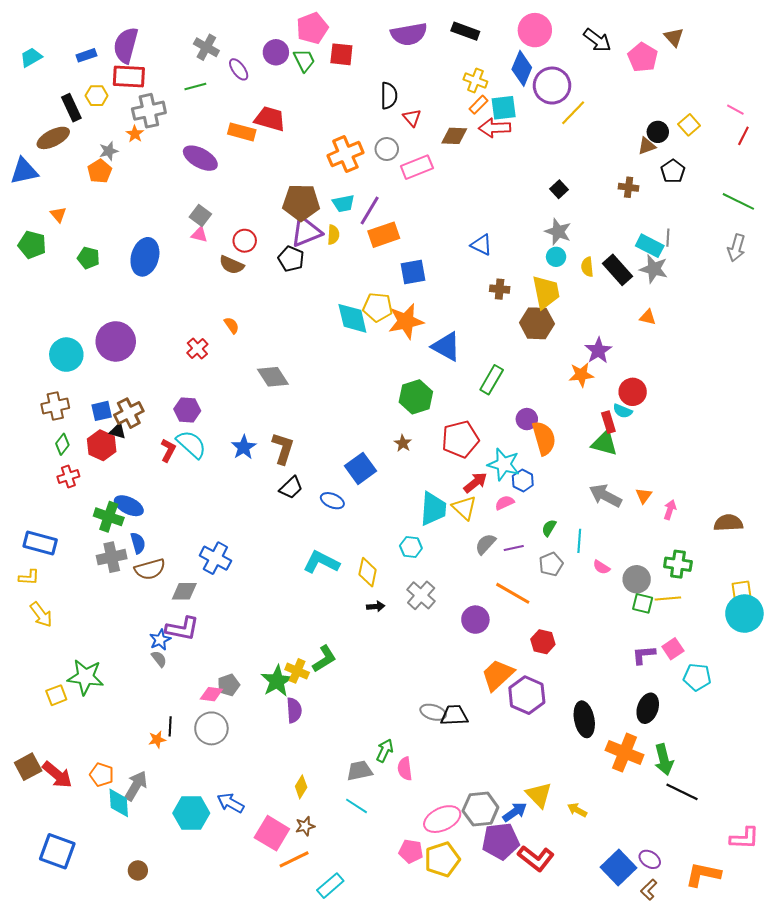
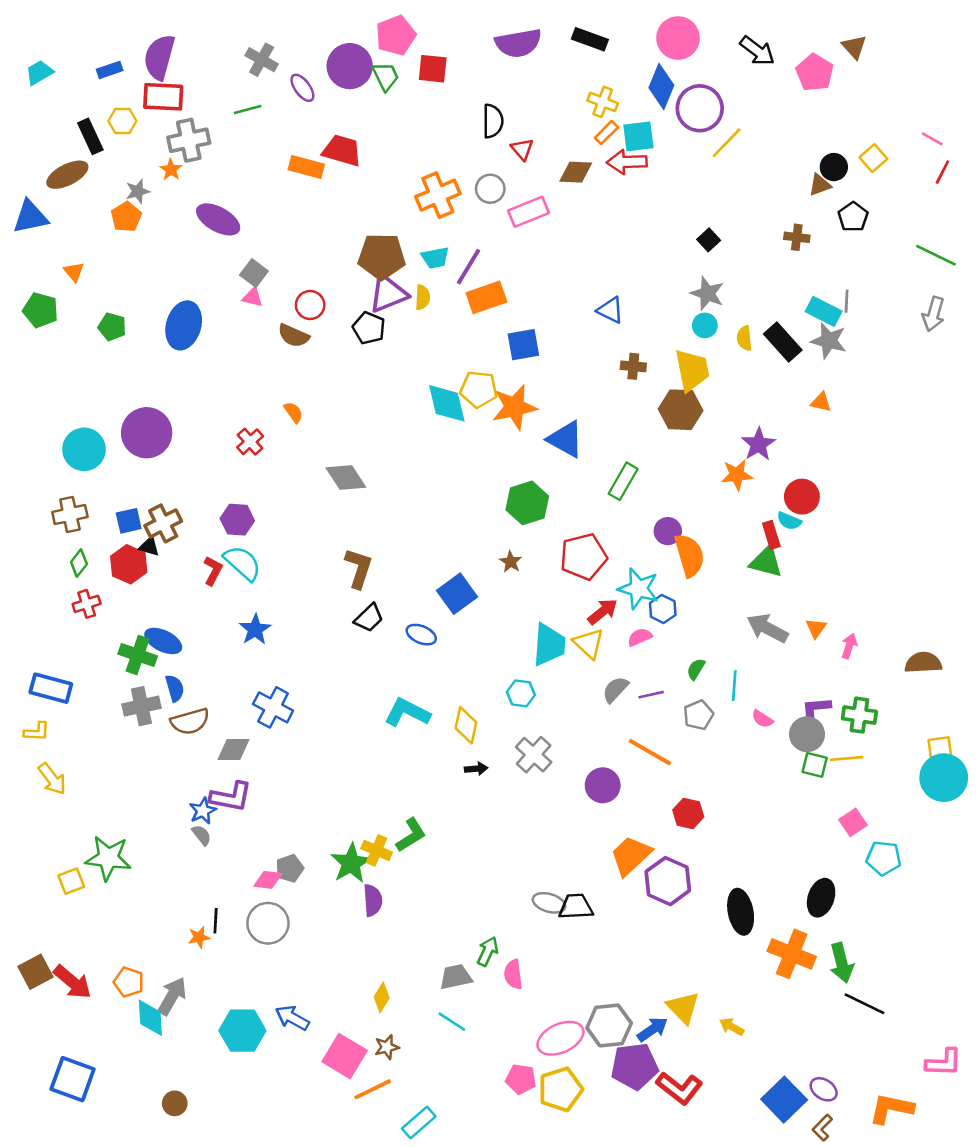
purple circle: (276, 52) -> (350, 66), size x1.4
purple ellipse: (200, 158) -> (218, 219), moved
blue star: (244, 447) -> (255, 629), moved
purple L-shape: (644, 655) -> (816, 709), moved

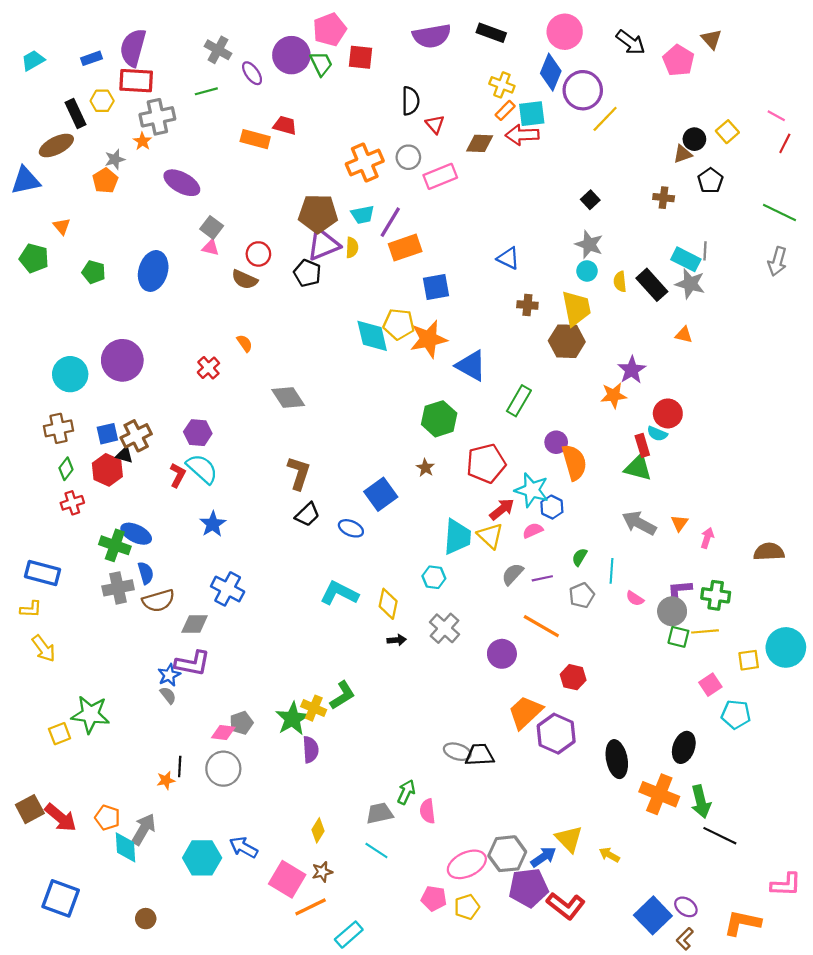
red trapezoid: (342, 150) -> (285, 125), size x0.7
yellow square: (940, 748) -> (749, 660), moved
yellow pentagon: (560, 1089) -> (467, 907), size x0.7

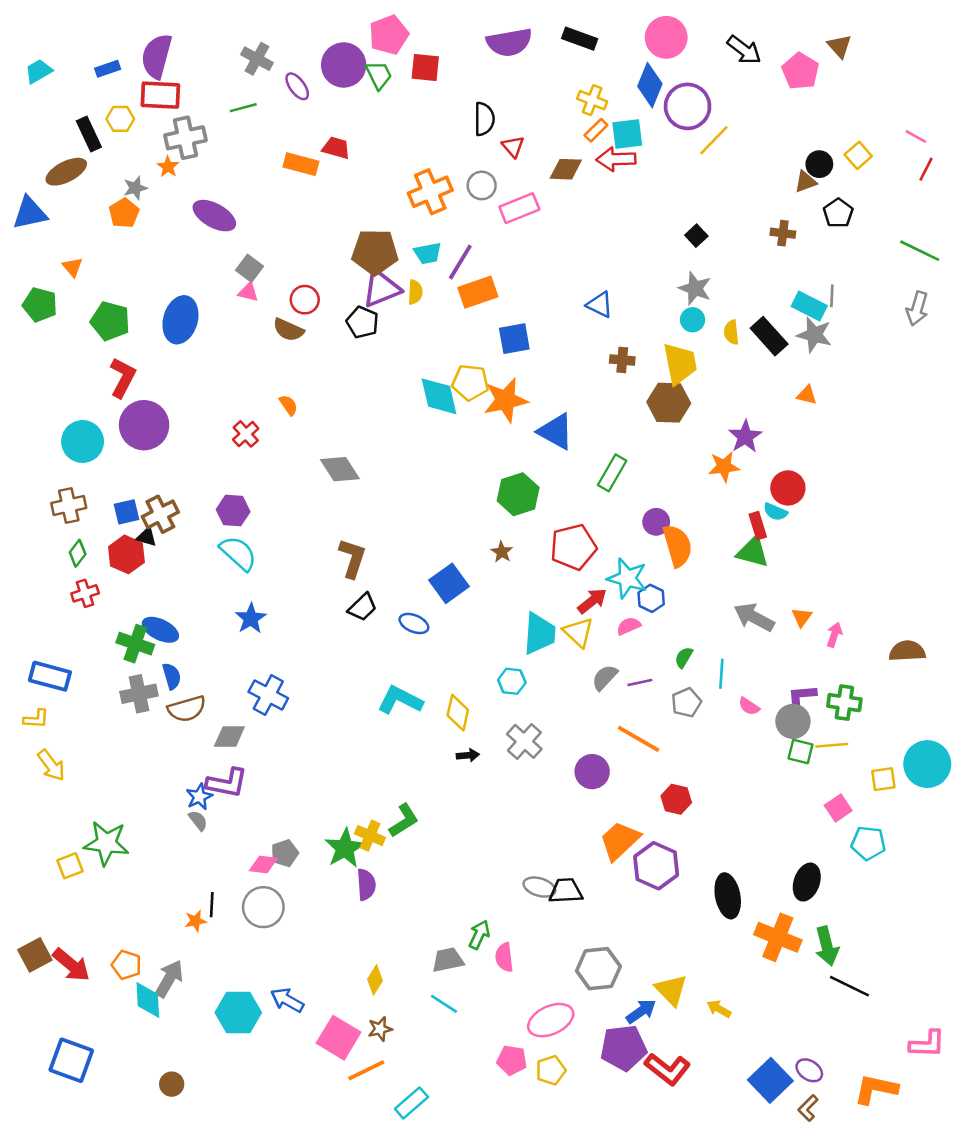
green pentagon: (94, 272) -> (110, 321), size x1.4
red L-shape: (178, 475) -> (123, 377), moved, size x1.4
gray hexagon: (507, 854) -> (598, 969), moved

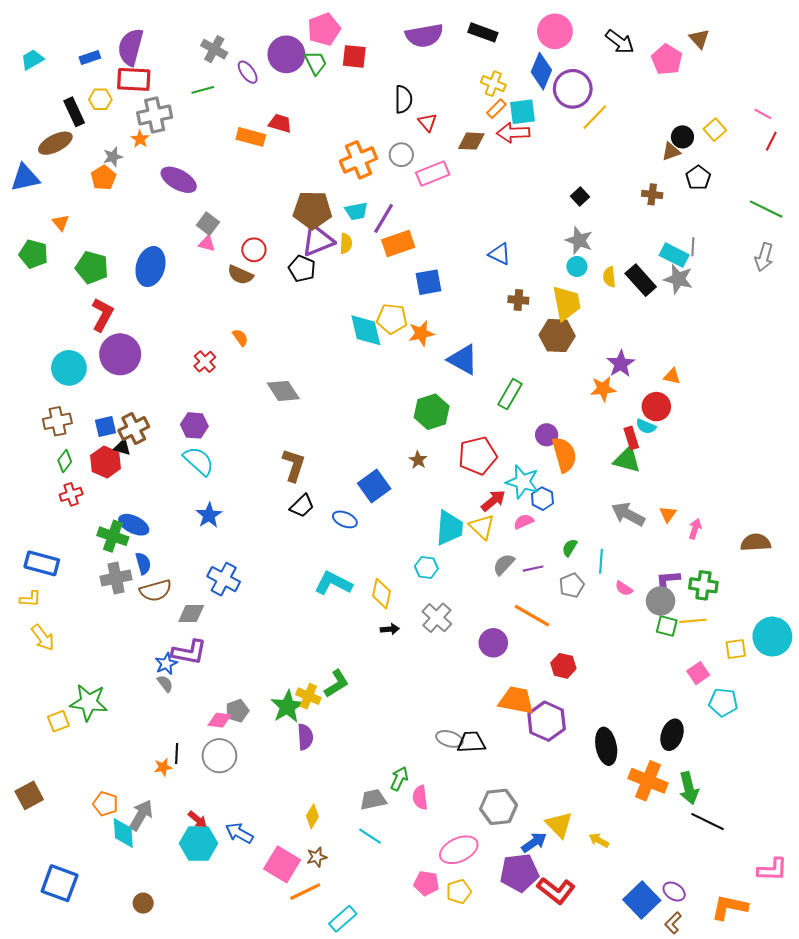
orange triangle: (807, 395) -> (672, 376), moved
orange star: (506, 400) -> (421, 333), size x0.7
orange trapezoid: (620, 841) -> (516, 700), turned 54
red arrow: (71, 965) -> (198, 819), moved, size x0.6

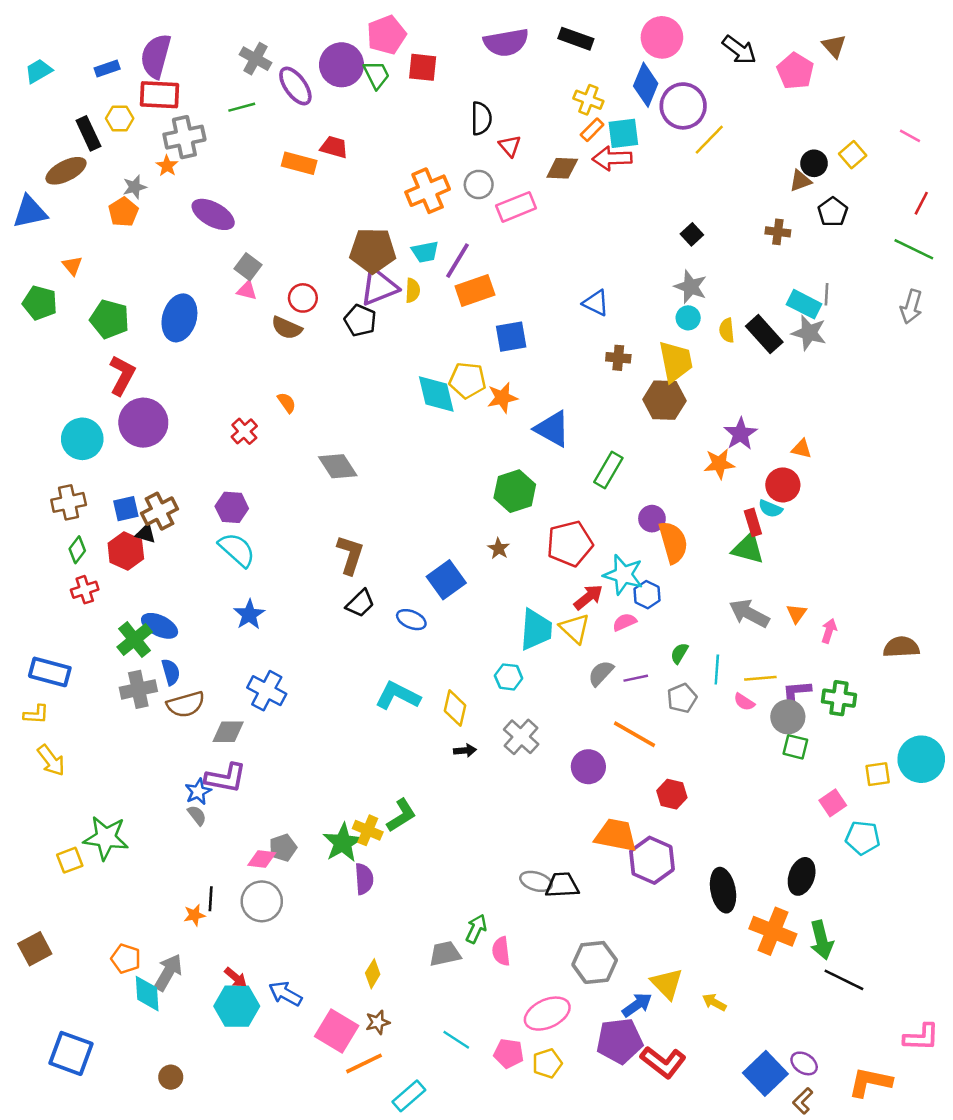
purple ellipse: (248, 72) -> (295, 86), size x1.4
red line: (771, 141) -> (921, 203), moved
green cross: (113, 536) -> (135, 640), turned 32
yellow line: (693, 621) -> (760, 678), moved
cyan line: (370, 836) -> (456, 1040), moved

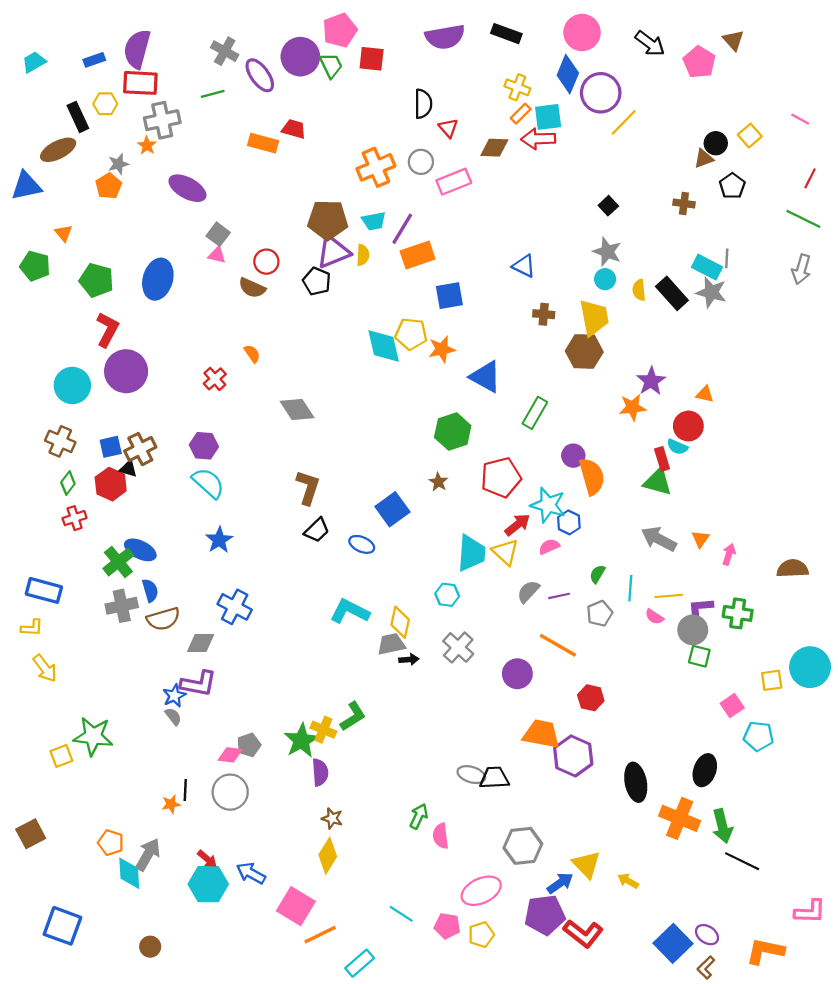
brown cross: (69, 502) -> (60, 441), turned 36
gray trapezoid: (445, 954) -> (391, 644), moved
yellow diamond: (373, 974) -> (328, 856), size x1.4
brown star: (378, 1022) -> (332, 818), moved, turned 30

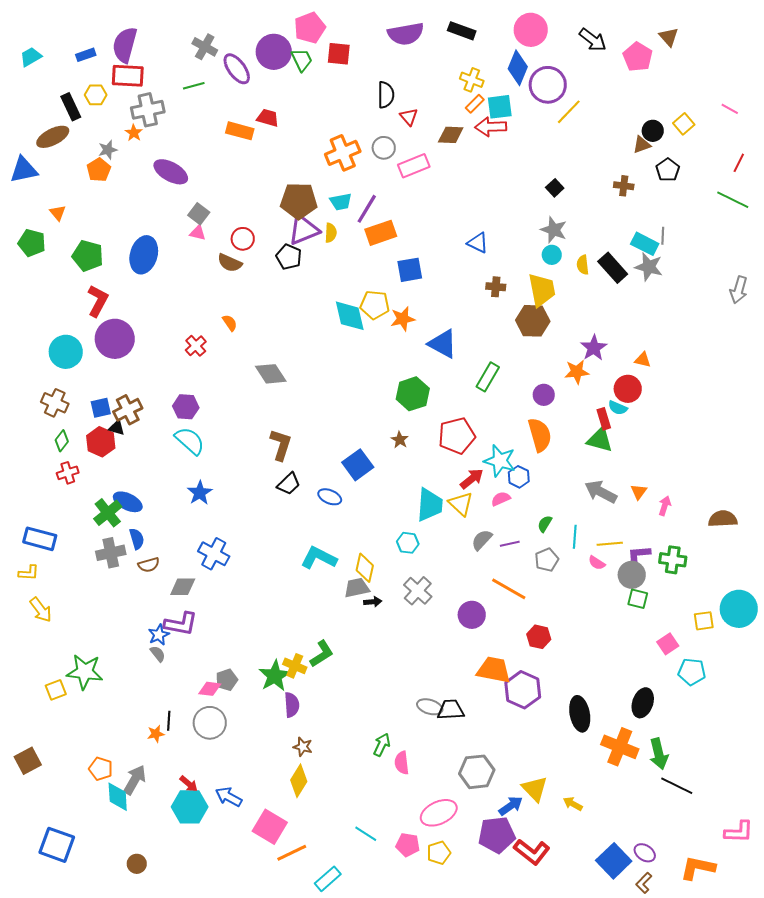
gray arrow: (801, 269) -> (739, 290), moved
purple circle: (573, 456) -> (544, 395), moved
brown semicircle: (163, 619) -> (149, 565), size x0.7

